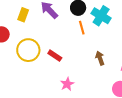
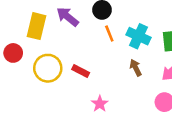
yellow rectangle: (23, 15) -> (37, 26), size x1.5
cyan cross: (101, 16) -> (138, 36), moved

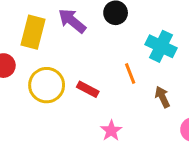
orange line: (109, 33) -> (130, 74), moved
brown arrow: (136, 68) -> (162, 97), moved

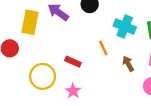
yellow circle: (47, 85) -> (43, 76), moved
pink star: (111, 131) -> (73, 91), moved

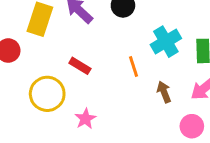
cyan cross: (125, 27) -> (166, 42), turned 30
red rectangle: (73, 62) -> (80, 66), moved

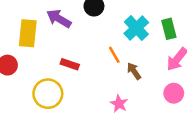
brown arrow: (164, 92) -> (134, 71), moved
pink star: (85, 119) -> (119, 104), moved

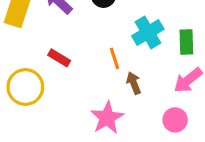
pink star: (119, 104) -> (107, 118), size x1.5

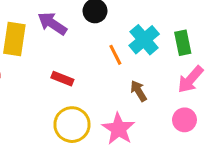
orange line: (115, 58) -> (115, 55), moved
yellow circle: (25, 87) -> (72, 125), moved

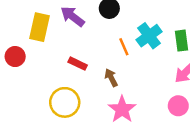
brown arrow: (138, 91) -> (111, 78), moved
yellow circle: (72, 125) -> (65, 102), moved

